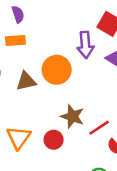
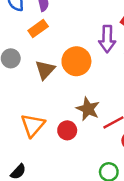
orange rectangle: (15, 41) -> (38, 29), turned -36
brown triangle: (26, 81) -> (45, 70), turned -40

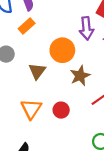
brown triangle: (45, 70) -> (37, 71), moved
brown star: (88, 109) -> (80, 76), moved, turned 30

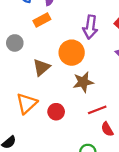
purple arrow: (86, 28) -> (90, 27), moved

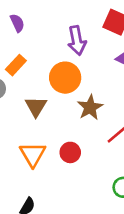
orange rectangle: (42, 20) -> (16, 65), moved

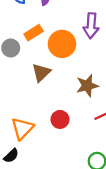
orange circle: (65, 78) -> (62, 44), moved
orange triangle: (33, 154) -> (22, 128), moved

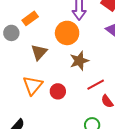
orange circle: (62, 44) -> (67, 33), moved
orange triangle: (22, 128) -> (33, 85), moved

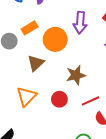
orange circle: (67, 33) -> (55, 39), moved
red circle: (58, 91) -> (59, 99), moved

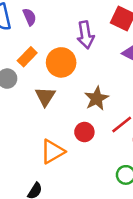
orange triangle: (26, 96) -> (53, 152), moved, turned 30

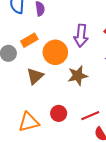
brown star: (97, 98) -> (78, 76), moved

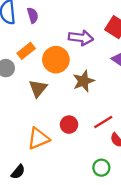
purple arrow: (81, 36) -> (81, 38), turned -80

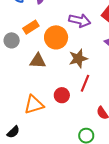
brown triangle: (38, 88) -> (38, 61), turned 48
red line: (103, 122) -> (85, 83), moved, turned -42

